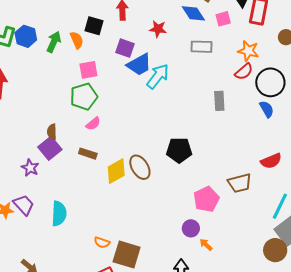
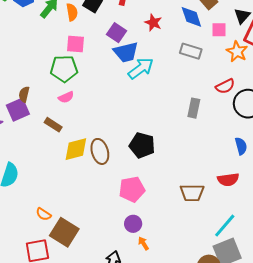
orange star: (248, 51) -> (237, 52), moved
blue semicircle: (267, 109) -> (241, 146), moved
pink pentagon: (206, 199) -> (132, 189), moved

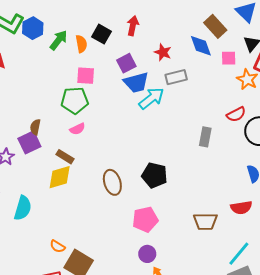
purple square: (117, 33) -> (126, 63), turned 30
gray rectangle: (191, 51) -> (176, 77), moved, turned -30
yellow diamond: (76, 149) -> (60, 177), moved

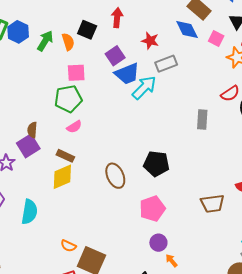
pink square: (229, 58) -> (216, 39), turned 35

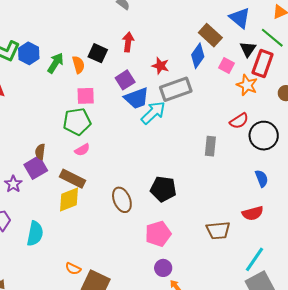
blue diamond: (187, 30) -> (198, 56), turned 60
gray rectangle: (166, 64) -> (176, 89), size x1.4
brown rectangle: (65, 156) -> (72, 179), size x1.4

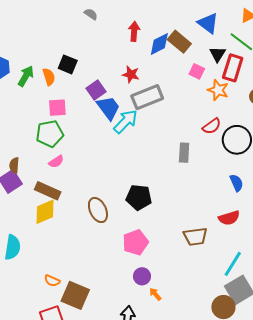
red arrow: (128, 42) -> (134, 31), moved
blue diamond: (198, 56) -> (159, 44), moved, turned 30
blue trapezoid: (137, 98) -> (108, 108), turned -104

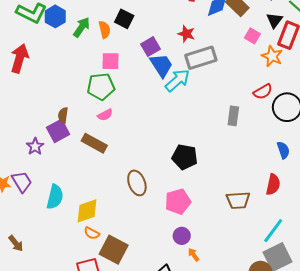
brown ellipse: (98, 210) -> (137, 183), moved
yellow diamond: (45, 212) -> (87, 211), moved
red semicircle: (229, 218) -> (273, 185), turned -65

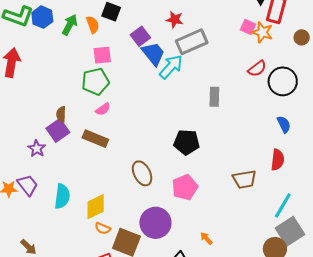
pink square: (252, 36) -> (248, 27), moved
gray rectangle: (233, 116) -> (214, 97), moved
purple circle: (182, 236) -> (155, 223), moved, size x1.8

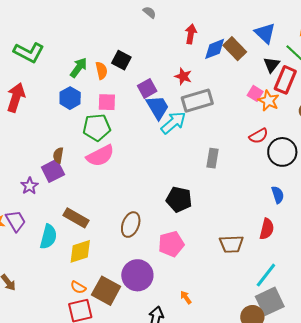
blue hexagon: (42, 17) -> (70, 98), moved
pink semicircle: (103, 109) -> (100, 156), size x1.8
brown rectangle: (95, 139) -> (76, 218), moved
brown ellipse: (142, 173) -> (131, 225), turned 40
orange semicircle: (103, 228) -> (78, 287), moved

